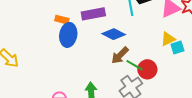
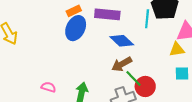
orange rectangle: (62, 20) -> (74, 11), turned -56
yellow triangle: (168, 39) -> (177, 49), moved

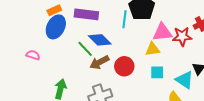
green line: (134, 79) -> (85, 49), moved
red circle: (145, 86) -> (124, 66), moved
pink semicircle: (48, 87) -> (33, 55), moved

